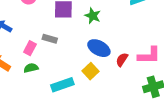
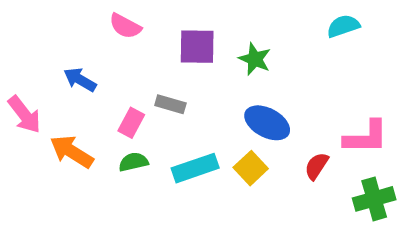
red semicircle: (122, 60) -> (317, 166), moved
cyan rectangle: (62, 85) -> (195, 168), moved

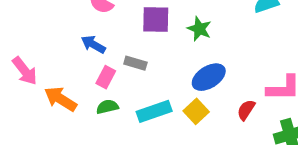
blue arrow: (80, 80) -> (93, 44), moved
blue ellipse: (267, 123) -> (209, 77), turned -60

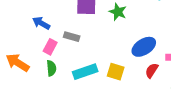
blue ellipse: (209, 77) -> (144, 47), moved
green semicircle: (107, 107) -> (51, 68), turned 98
yellow square: (196, 111) -> (116, 72), turned -30

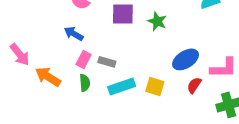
gray rectangle: (72, 37) -> (107, 62), moved

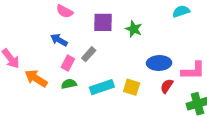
blue ellipse: (186, 59) -> (159, 63), turned 30
gray rectangle: (107, 62) -> (89, 54), moved, turned -64
green semicircle: (85, 83) -> (69, 84), turned -96

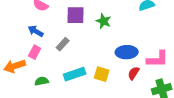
pink rectangle: (68, 63) -> (35, 52), moved
orange arrow: (36, 78) -> (15, 66), turned -50
green semicircle: (69, 84) -> (42, 81), moved

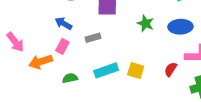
green star: (104, 21) -> (145, 23), moved
gray rectangle: (63, 44) -> (93, 38), turned 32
blue ellipse: (127, 52) -> (180, 27), moved

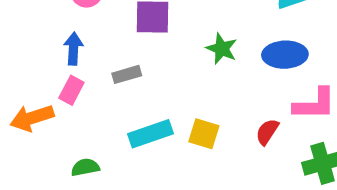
blue arrow: (63, 23) -> (73, 49), turned 63
green semicircle: (70, 78) -> (85, 167), moved

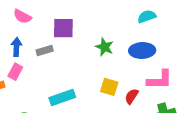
gray rectangle: (127, 74) -> (45, 50), moved
yellow square: (204, 134) -> (109, 87), moved

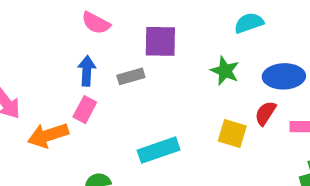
cyan semicircle: (147, 16) -> (249, 23), moved
red semicircle: (132, 96) -> (265, 113), moved

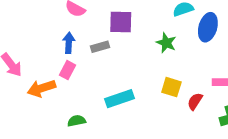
blue ellipse: (284, 76) -> (208, 27), moved, turned -72
red semicircle: (265, 113) -> (195, 101), moved

